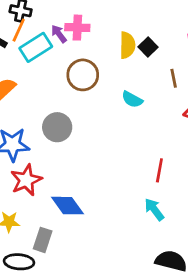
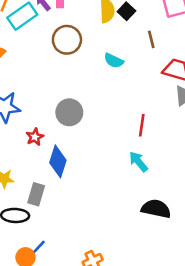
gray circle: (57, 127) -> (69, 112), moved
red star: (26, 180) -> (35, 137), moved, size x0.6
blue diamond: (67, 206) -> (58, 161), turned 56

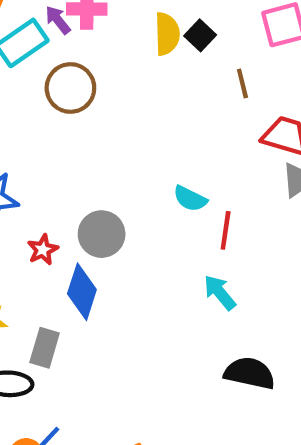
brown circle: (67, 40) -> (70, 88), moved
cyan semicircle: (114, 61) -> (190, 199), moved
gray circle: (69, 112) -> (102, 234), moved

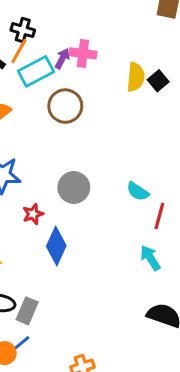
purple arrow: (58, 20) -> (62, 59), turned 60
gray circle: (102, 234) -> (74, 187), moved
gray rectangle: (45, 348) -> (27, 311), moved

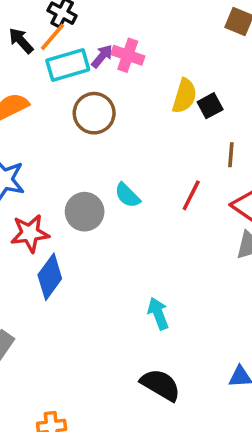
cyan semicircle: (138, 191) -> (127, 195), moved
red star: (33, 214) -> (30, 233), size x1.5
red line: (159, 216) -> (191, 195), moved

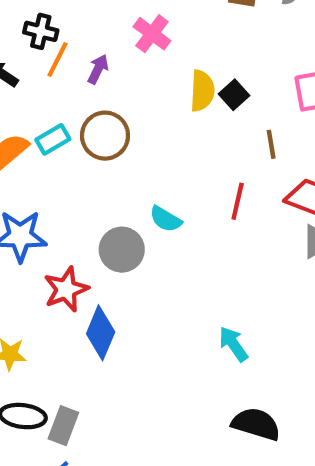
orange line: (53, 37) -> (57, 59), moved
pink cross: (128, 55) -> (152, 34), moved, turned 32
cyan rectangle: (68, 65) -> (53, 139), moved, size x0.7

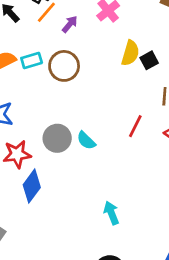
cyan semicircle: (166, 219) -> (86, 140), moved

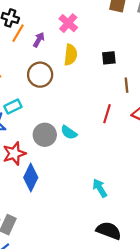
yellow semicircle: (130, 53) -> (71, 55), moved
cyan rectangle: (32, 60) -> (13, 107), moved
black square: (149, 60) -> (109, 58), turned 32

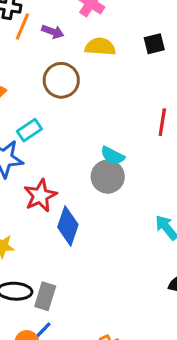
purple arrow: (39, 40) -> (53, 32), turned 88
yellow semicircle: (71, 55) -> (100, 47), turned -85
gray circle: (45, 135) -> (108, 177), moved

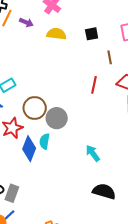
brown circle: (61, 80) -> (35, 108), moved
cyan semicircle: (113, 156) -> (45, 141), moved, turned 70

